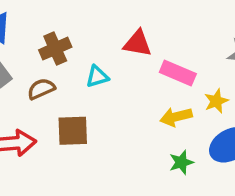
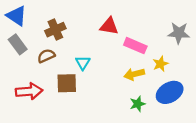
cyan triangle: (97, 77) -> (83, 63), moved, turned -42

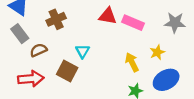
pink rectangle: (135, 46) -> (133, 23), moved
brown semicircle: (46, 56) -> (38, 50), moved
yellow arrow: (134, 74) -> (132, 62), turned 78
brown square: (67, 83) -> (67, 71), turned 30

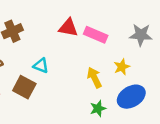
cyan triangle: (82, 51) -> (41, 66), turned -40

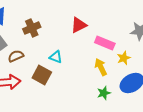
red triangle: (68, 28) -> (79, 25), turned -36
pink rectangle: (96, 35) -> (105, 43), moved

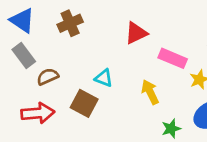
brown cross: (32, 28) -> (70, 23), moved
yellow arrow: (101, 67) -> (150, 92), moved

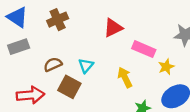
gray rectangle: (24, 56) -> (19, 47), turned -72
brown semicircle: (48, 77) -> (53, 64), moved
cyan triangle: (104, 78) -> (86, 66), turned 49

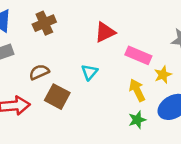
cyan triangle: (86, 66) -> (89, 72), moved
yellow arrow: (125, 77) -> (137, 90), moved

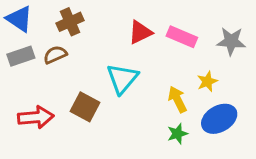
pink rectangle: (138, 55) -> (182, 37), moved
brown semicircle: (39, 72) -> (55, 55), moved
cyan triangle: (89, 72) -> (122, 79), size x1.6

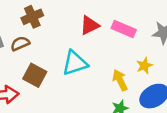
cyan triangle: (122, 79) -> (75, 63), turned 32
brown square: (85, 107) -> (35, 75), moved

